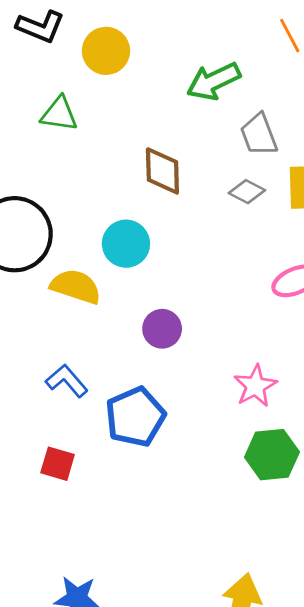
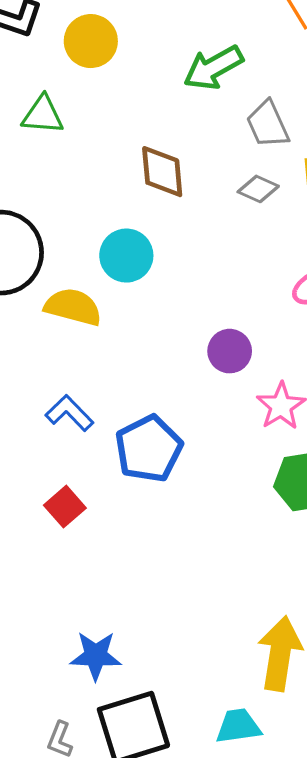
purple circle: (162, 329) -> (230, 351), moved
red square: (58, 464) -> (65, 507), turned 36

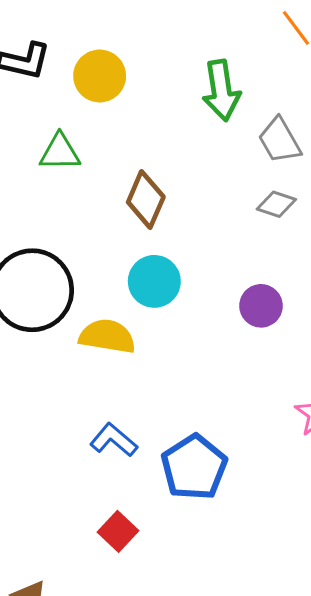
green arrow: (213, 68) -> (221, 90), turned -64
brown diamond: (162, 172) -> (146, 200), moved, turned 34
purple circle: (230, 351) -> (261, 306), moved

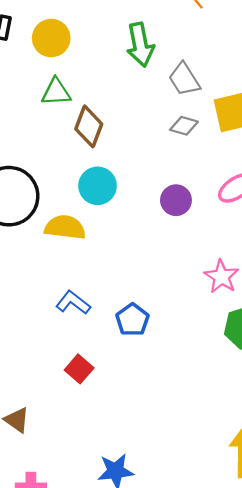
green triangle: (60, 152) -> (56, 92), moved
blue pentagon: (194, 467) -> (132, 320), size x0.7

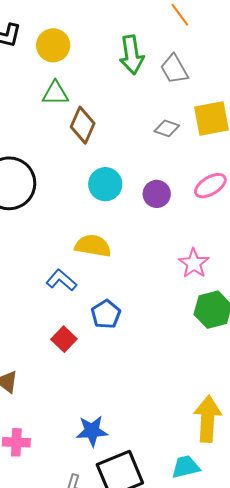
gray trapezoid: (184, 79) -> (174, 69), moved
cyan circle: (98, 186) -> (105, 184), moved
yellow semicircle: (65, 227) -> (93, 246), moved
blue pentagon: (132, 320) -> (106, 314), moved

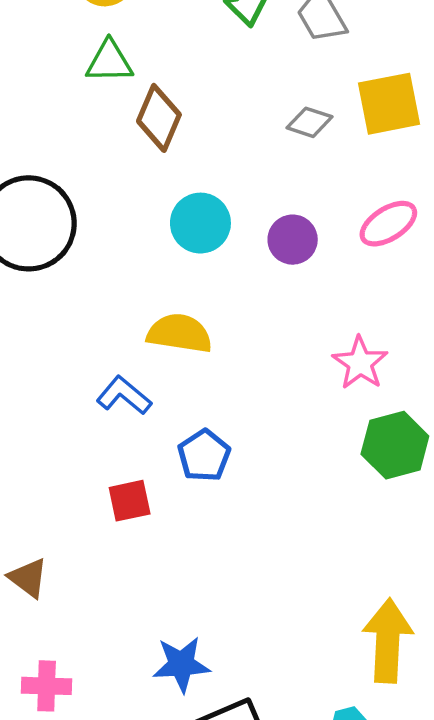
red square: (64, 339) -> (130, 501), turned 35

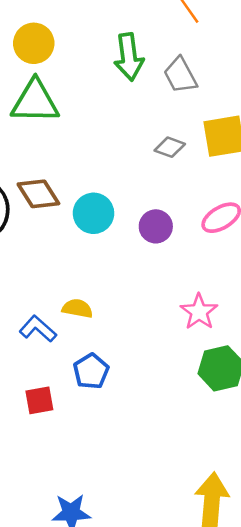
green triangle: (109, 62) -> (35, 102), size x1.5
brown diamond: (159, 118) -> (38, 194), moved, turned -57
yellow semicircle: (180, 333) -> (77, 308), moved, size x0.7

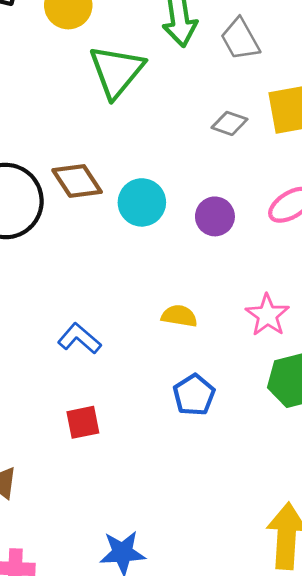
green triangle: (35, 102) -> (116, 71), moved, turned -50
yellow semicircle: (77, 308) -> (179, 316), moved
blue pentagon: (91, 371) -> (194, 395), moved

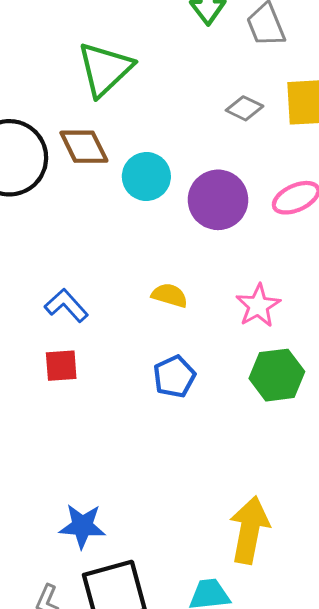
green triangle: (116, 71) -> (105, 69), moved
purple circle: (215, 216) -> (218, 200), size x1.5
red square: (83, 422) -> (61, 366), moved

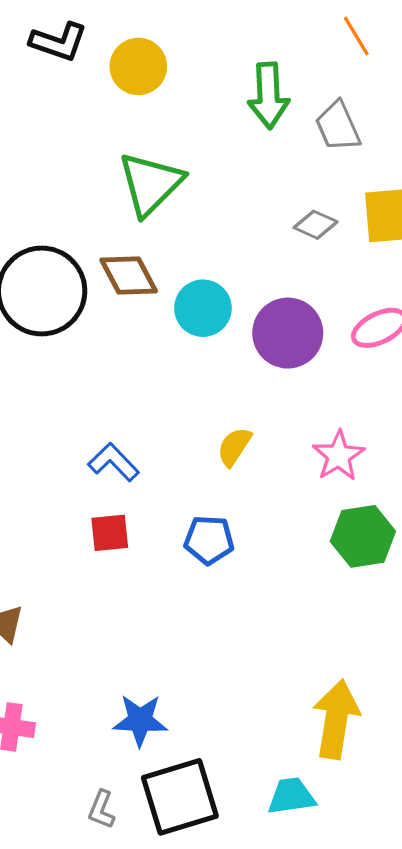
yellow semicircle: (170, 295) -> (234, 447), turned -72
blue pentagon: (174, 377) -> (209, 540), moved, turned 30

